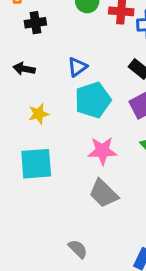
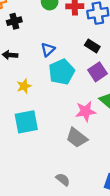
pink star: (102, 151) -> (86, 111), moved

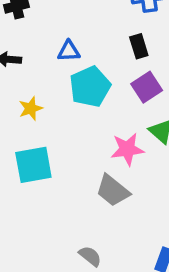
black rectangle: (92, 46) -> (139, 46), turned 40
blue triangle: (48, 49) -> (69, 51), turned 40

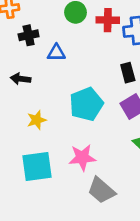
blue triangle: (69, 51) -> (56, 53), moved
pink star: (127, 149) -> (82, 158), moved

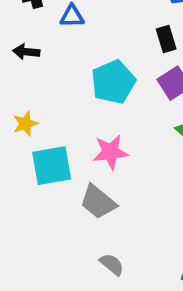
yellow star: (37, 120) -> (25, 124), moved
gray trapezoid: (101, 190) -> (98, 202), moved

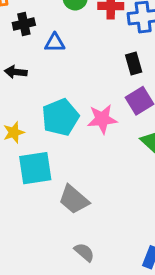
cyan pentagon: (113, 82) -> (60, 117), moved
pink star: (110, 152) -> (102, 119), moved

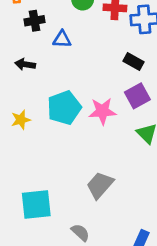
black rectangle: (134, 63) -> (133, 62), turned -48
cyan square: (35, 168) -> (36, 205), moved
gray trapezoid: (74, 199) -> (100, 185), moved, turned 88

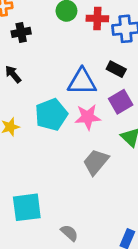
blue triangle: (62, 39) -> (82, 82), moved, size x1.6
black arrow: (25, 64) -> (13, 74), turned 42
gray trapezoid: (100, 185) -> (96, 162), moved

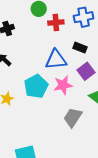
red cross: (97, 19) -> (56, 22), moved

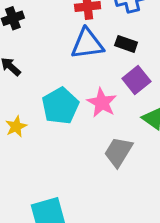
blue triangle: (56, 60) -> (87, 44), moved
pink star: (63, 85) -> (102, 103), turned -30

